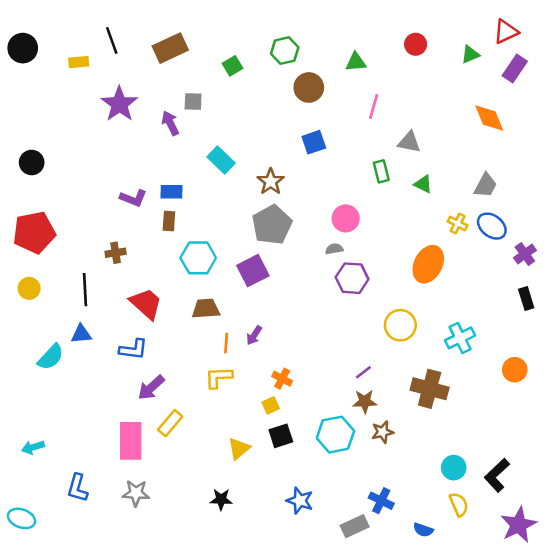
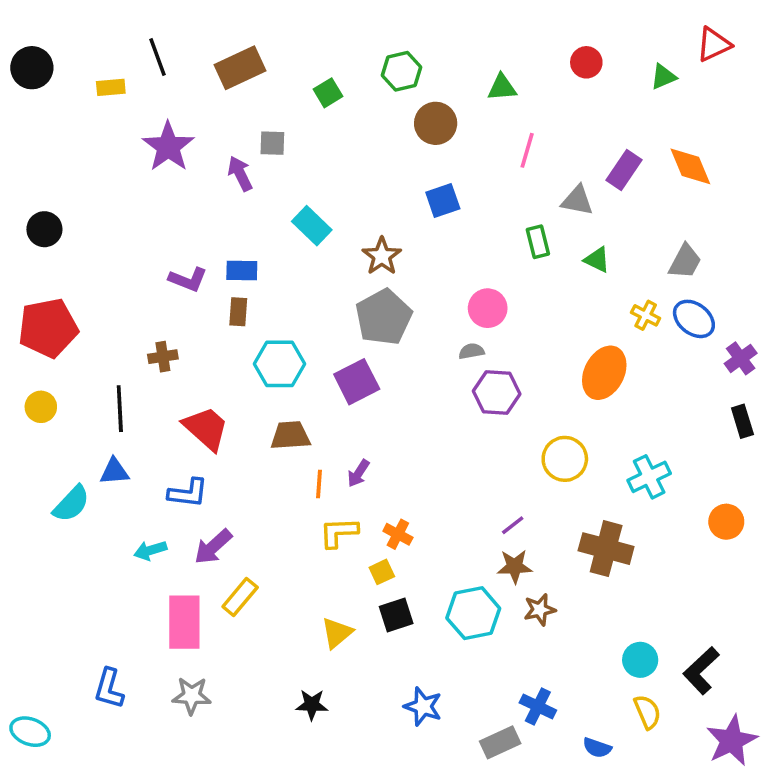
purple rectangle: (515, 68) -> (624, 170), moved
yellow L-shape: (219, 377) -> (339, 532), moved
cyan arrow: (33, 447) -> (150, 550), moved

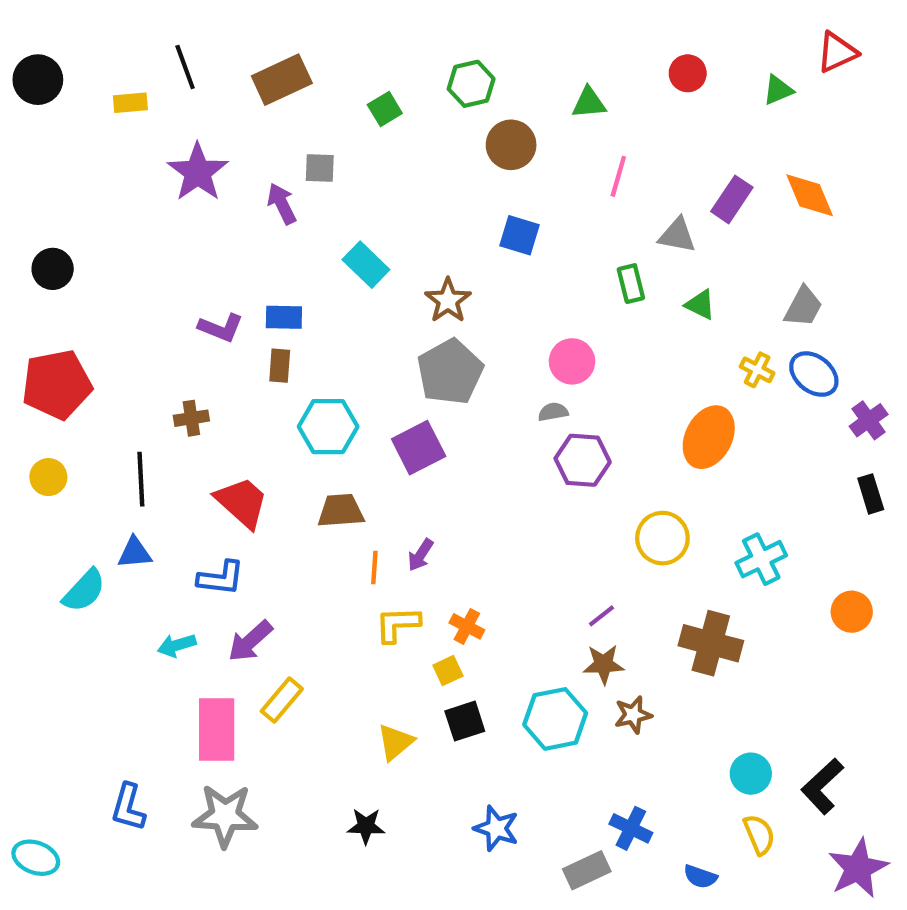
blue square: (443, 200) -> (519, 235), turned 36
gray star: (192, 696) -> (225, 816), size x1.4

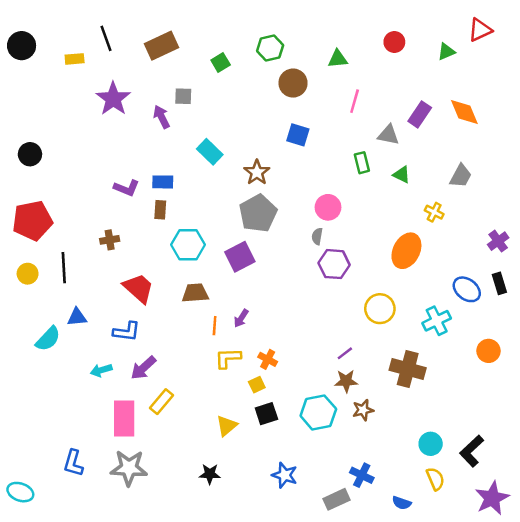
blue ellipse: (814, 374) -> (467, 289), moved
gray semicircle: (553, 412) -> (317, 236), turned -70
black line: (141, 479) -> (64, 268), moved

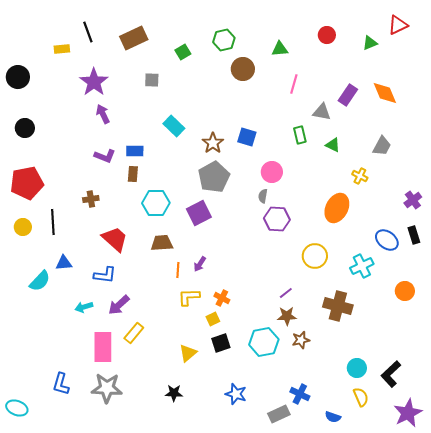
black circle: (22, 46) -> (18, 77), moved
purple arrow: (161, 117) -> (103, 114), moved
blue square: (298, 135) -> (247, 137), moved

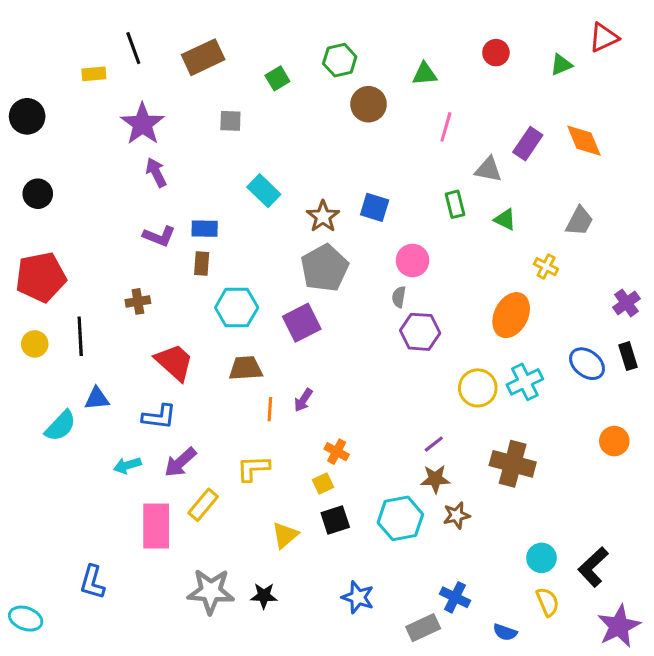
cyan cross: (362, 266) -> (525, 382), moved
yellow L-shape: (189, 297) -> (253, 468), moved
gray star: (107, 388) -> (211, 591), moved

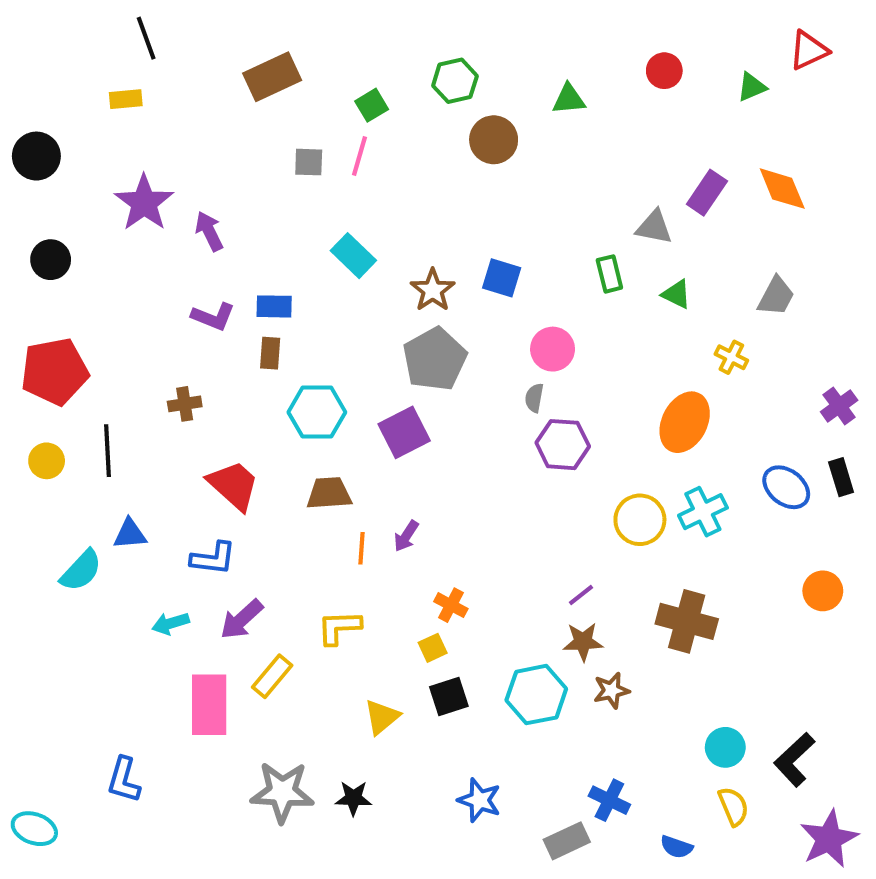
black line: (133, 48) -> (146, 38), moved
purple star: (142, 124) -> (144, 203), moved
pink line: (446, 127) -> (359, 156), moved

